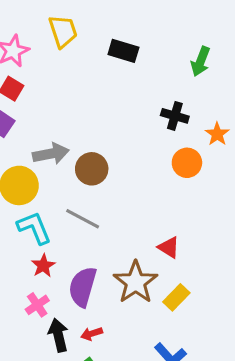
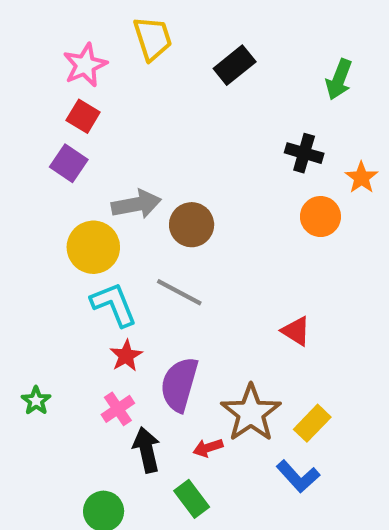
black rectangle: (123, 51) -> (235, 65), turned -56
brown star: (136, 282) -> (251, 413), moved
yellow rectangle: (176, 297) -> (312, 423), moved
red arrow: (92, 334) -> (208, 448), moved

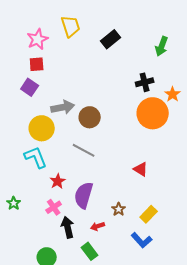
red square: (83, 116) -> (37, 64), turned -35
black cross: (304, 153) -> (145, 82), turned -30
orange circle: (320, 217) -> (153, 113), size x1.6
cyan L-shape: (114, 305) -> (36, 157), moved
brown star: (251, 413) -> (119, 209), size x0.5

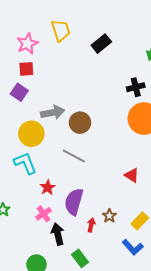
red arrow: (98, 226) -> (91, 225), moved, turned 120

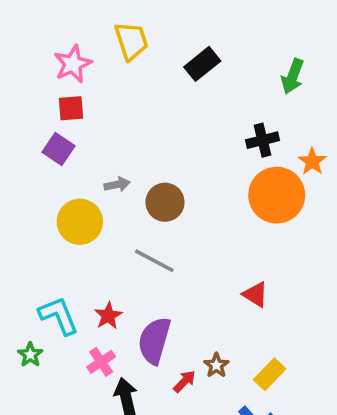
gray arrow: (53, 112) -> (117, 184), size x0.6
cyan L-shape: (25, 163) -> (59, 316), moved
red arrow: (91, 225) -> (184, 381), turned 32

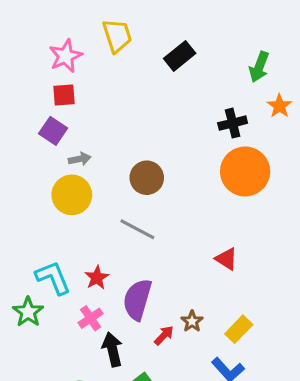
orange star: (312, 161) -> (279, 106), moved
gray arrow: (117, 184) -> (80, 159), moved
green star: (30, 355) -> (28, 312), size x1.4

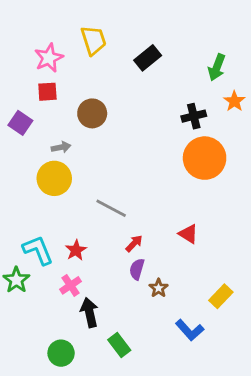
purple square: (53, 131) -> (20, 123), moved
brown circle: (147, 178) -> (92, 113), moved
purple semicircle: (137, 299) -> (137, 269), moved, size x0.6
yellow rectangle: (239, 329) -> (221, 296), moved
red arrow: (164, 335) -> (134, 243), moved

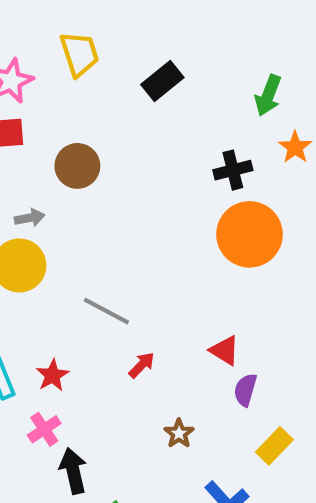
purple semicircle: (137, 269) -> (245, 390), moved

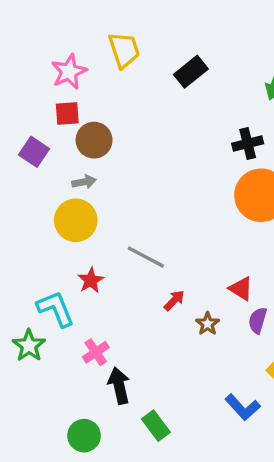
brown circle: (77, 166) -> (94, 140), moved
red star: (52, 375) -> (91, 280), moved
brown star: (179, 433) -> (208, 324), moved

